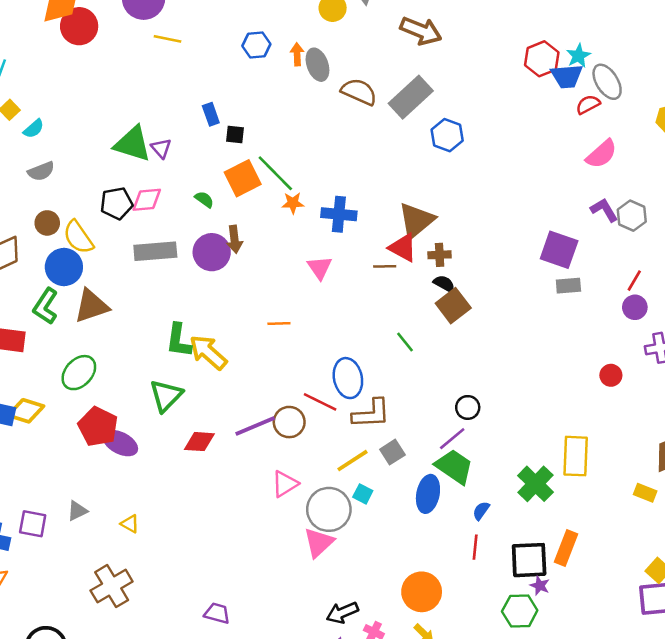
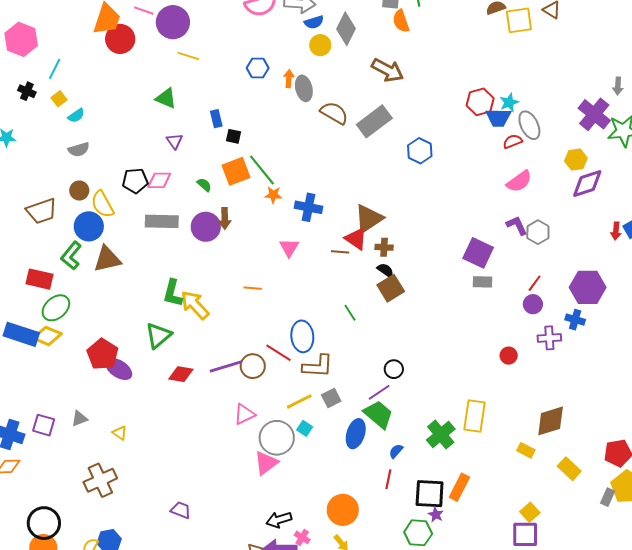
blue hexagon: (447, 135) -> (420, 151), moved
green triangle: (133, 144) -> (166, 98), moved, size x0.7
green ellipse: (79, 373) -> (56, 308), moved

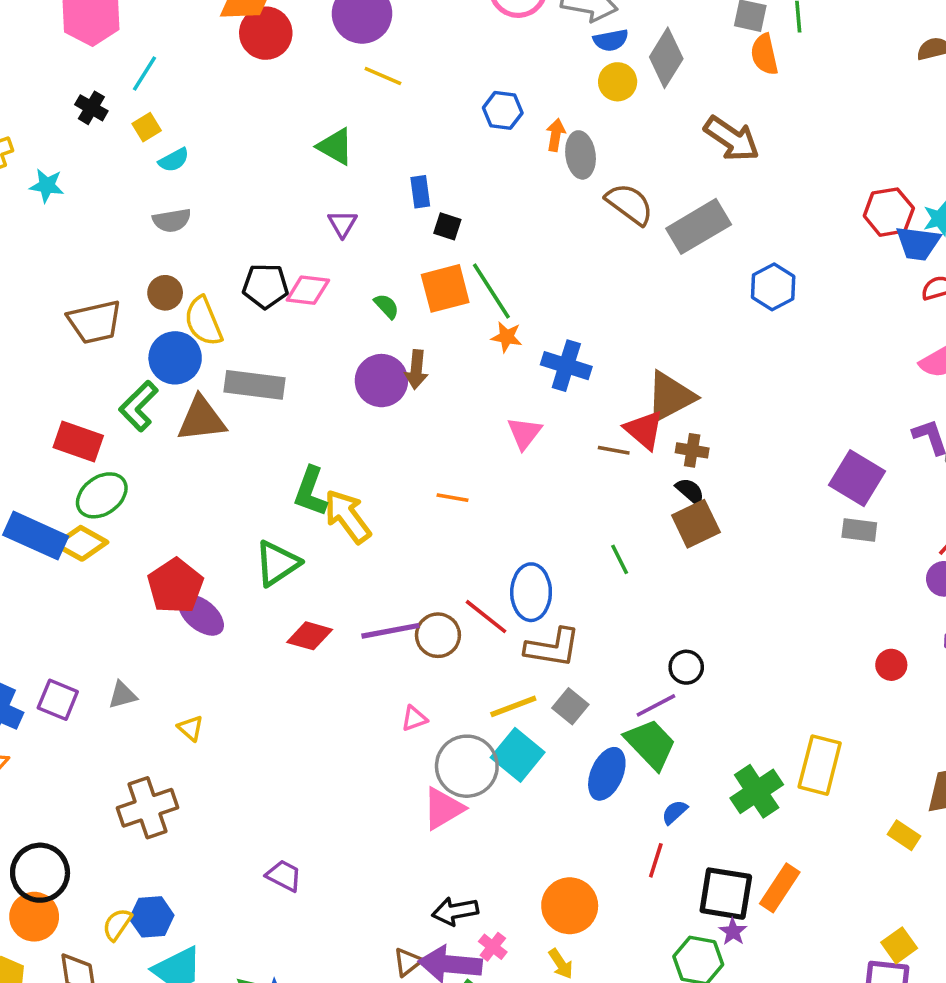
gray rectangle: (162, 221) -> (255, 385), moved
gray square: (331, 398) -> (570, 706), turned -30
pink triangle: (244, 414) -> (414, 719), size x0.7
cyan square: (305, 428) -> (518, 755), size x1.8

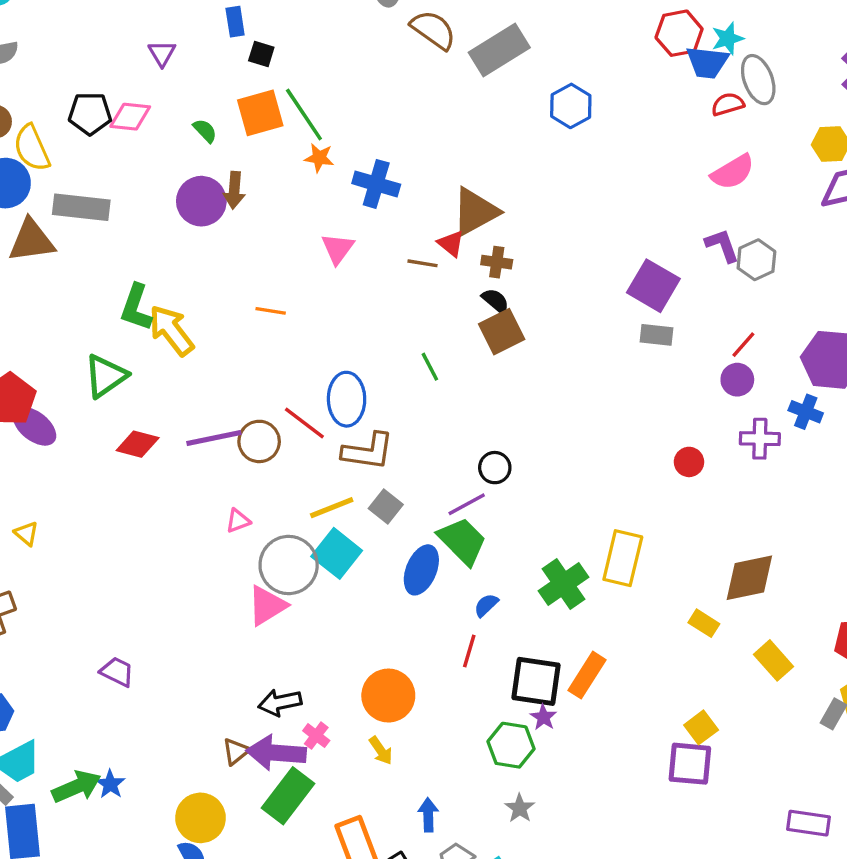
red triangle: (644, 430) -> (451, 244), size x0.7

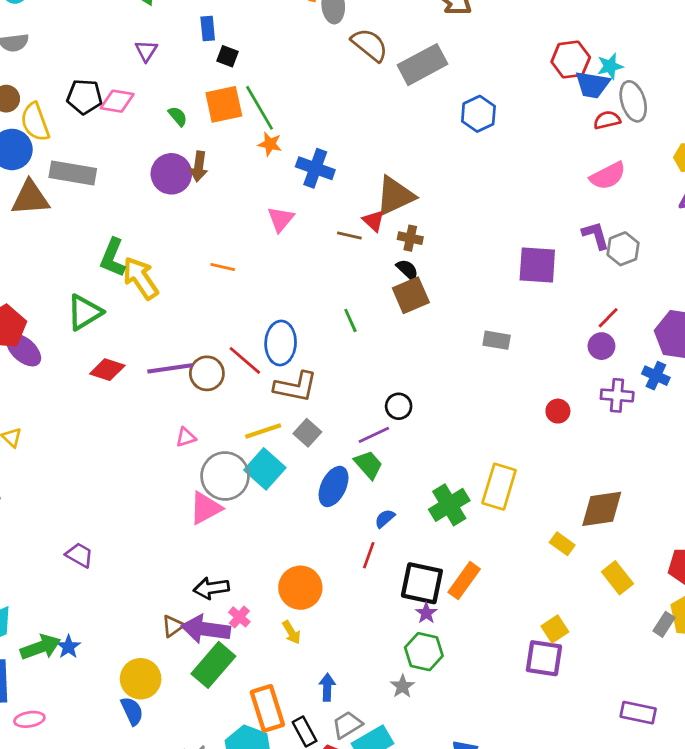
purple square: (653, 286) -> (537, 265), turned -30
gray rectangle: (656, 335) -> (497, 340), moved
green trapezoid: (462, 541) -> (368, 465), size x0.7
green hexagon: (511, 745) -> (424, 652), moved

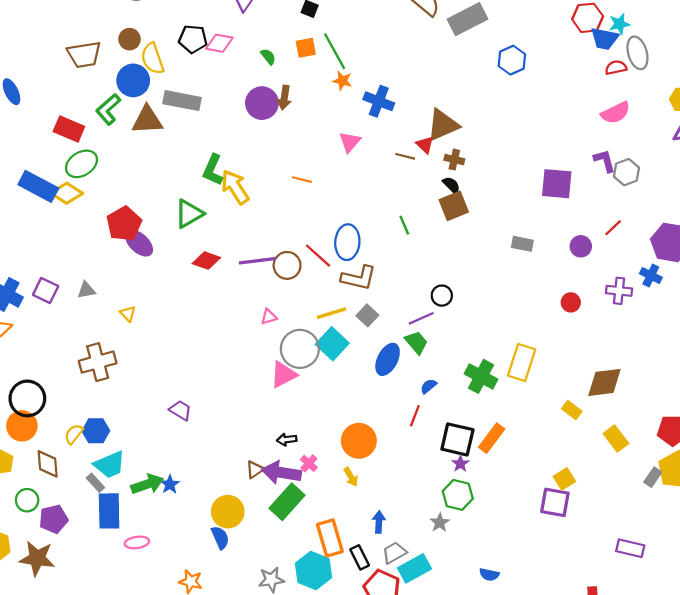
orange square: (224, 104) -> (306, 48), size x0.7
purple circle: (601, 346) -> (581, 246), moved
green cross: (449, 505) -> (481, 376), turned -32
black arrow: (211, 588) -> (287, 440), size x0.7

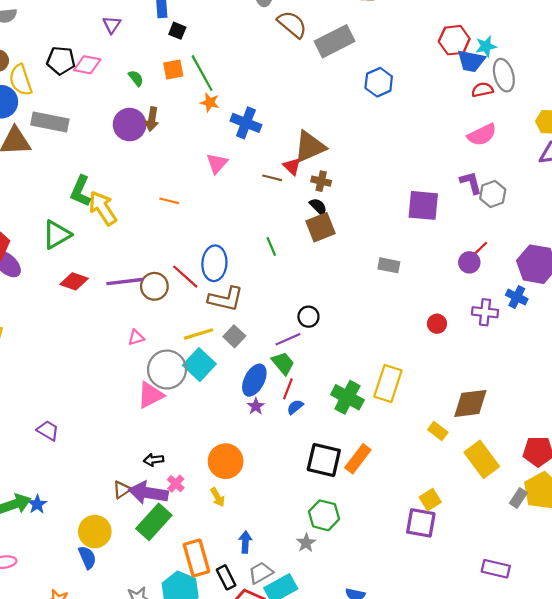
purple circle: (581, 246) -> (469, 262), moved
red line: (415, 416) -> (288, 389), moved
yellow rectangle: (616, 439) -> (482, 459), size x1.4
purple star: (460, 464) -> (256, 406), moved

